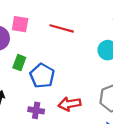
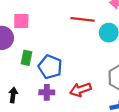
red line: (62, 28) -> (82, 19), moved
purple cross: (36, 110) -> (47, 92), moved

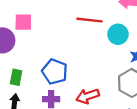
green rectangle: (27, 58) -> (16, 77), moved

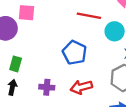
blue pentagon: (55, 72) -> (75, 53), moved

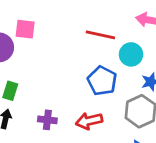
blue pentagon: (75, 53) -> (102, 81), moved

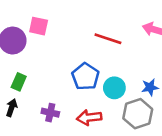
cyan circle: (131, 54) -> (114, 88), moved
blue pentagon: (102, 81) -> (85, 76), moved

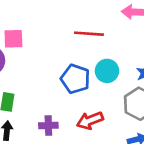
cyan circle: (114, 88) -> (107, 71), moved

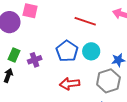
purple cross: (48, 126) -> (35, 60), moved, turned -32

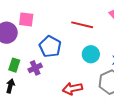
blue pentagon: (67, 51) -> (50, 47), moved

